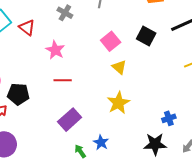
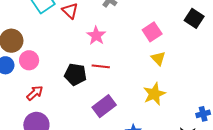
black square: (146, 36) -> (194, 18), moved
black pentagon: (18, 94) -> (75, 74), moved

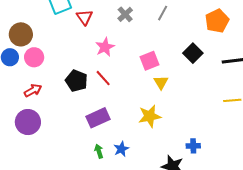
black square: (194, 18) -> (193, 53), moved
pink square: (152, 32) -> (150, 61), moved
red line: (101, 66) -> (103, 78), turned 30

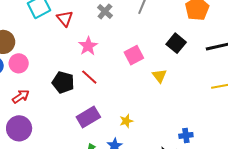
yellow triangle: (161, 82) -> (159, 76), moved
yellow star: (150, 116) -> (126, 121), moved, size x0.6

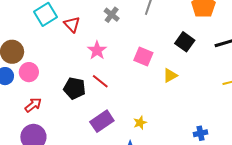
pink square: (134, 55) -> (143, 56), turned -36
yellow triangle: (159, 76) -> (170, 75), turned 42

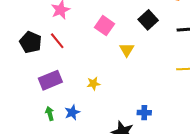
yellow triangle: (170, 75) -> (127, 50), turned -42
yellow star: (140, 123) -> (93, 84), moved

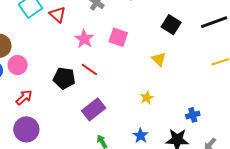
pink square: (104, 26) -> (118, 37), moved
yellow star: (93, 84) -> (147, 98), moved
blue star: (72, 112) -> (141, 136), moved

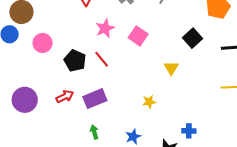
pink circle: (18, 65) -> (43, 43), moved
red arrow: (24, 97) -> (65, 96), moved

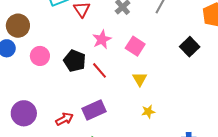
black pentagon: (75, 61) -> (75, 61), moved
yellow triangle: (171, 68) -> (140, 79), moved
red arrow: (65, 96) -> (64, 119), moved

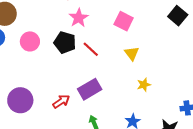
pink star: (102, 39) -> (79, 18), moved

